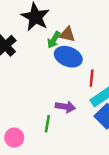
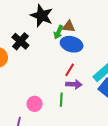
red line: (92, 78) -> (70, 70), moved, turned 32
pink circle: (14, 138) -> (35, 104), moved

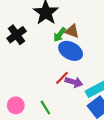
purple arrow: (74, 84) -> (74, 82), moved
green line: (61, 100) -> (45, 108), turned -48

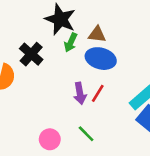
green arrow: (60, 35) -> (71, 42), moved
purple arrow: (74, 82) -> (80, 93), moved, turned 77

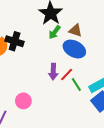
black cross: (31, 54) -> (15, 41), moved, turned -36
green line: (86, 134) -> (76, 84), moved

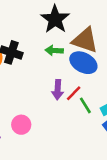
brown triangle: (75, 30) -> (85, 40), size x1.6
green arrow: (55, 32) -> (54, 51), moved, turned 56

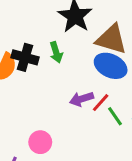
green arrow: (54, 51) -> (56, 52), moved, turned -108
purple arrow: (58, 90) -> (81, 99), turned 72

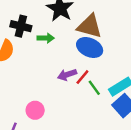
green arrow: (56, 52) -> (46, 38), turned -70
black cross: (25, 57) -> (21, 26), moved

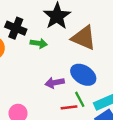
blue ellipse: (90, 47) -> (83, 75), moved
red line: (82, 77) -> (69, 107), moved, turned 35

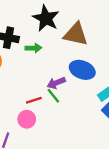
green line: (80, 99) -> (53, 96), moved
red line: (69, 107) -> (34, 100), moved

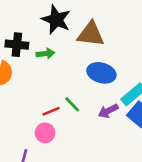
purple arrow: (56, 83) -> (108, 111), moved

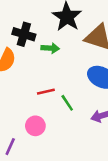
red line: (51, 111) -> (46, 92), moved

